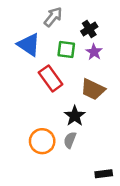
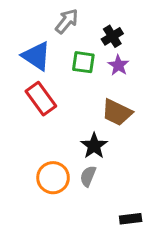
red rectangle: (51, 78) -> (41, 99), moved

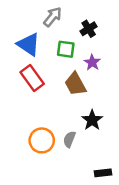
purple star: (118, 65) -> (92, 62), moved
brown trapezoid: (117, 112) -> (75, 84), moved, turned 35
black star: (94, 146) -> (92, 120), moved

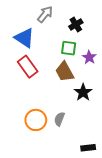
green square: (66, 49) -> (69, 48), moved
purple star: (92, 62) -> (89, 57), moved
black star: (92, 120) -> (83, 92), moved

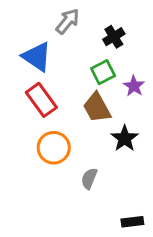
green square: (69, 48) -> (103, 72), turned -35
orange circle: (36, 120) -> (54, 148), moved

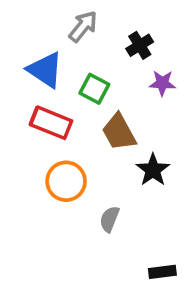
green square: (103, 72) -> (94, 89), moved, turned -35
purple star: (134, 86) -> (162, 83), moved, turned -30
red rectangle: (41, 100) -> (51, 123), turned -32

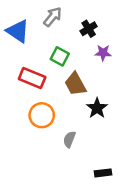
blue triangle: (45, 70) -> (18, 31), moved

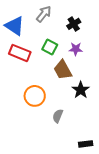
purple star: (103, 53) -> (76, 49), moved
red rectangle: (32, 78) -> (20, 53), moved

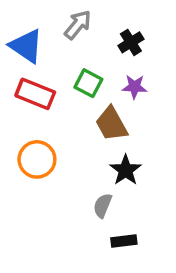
black star: (81, 90) -> (126, 170), moved
orange circle: (35, 96) -> (37, 159), moved
black rectangle: (86, 144) -> (124, 241), moved

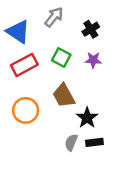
red rectangle: (35, 94) -> (24, 65), turned -50
brown trapezoid: (111, 124) -> (64, 96), moved
black rectangle: (124, 241) -> (94, 142), moved

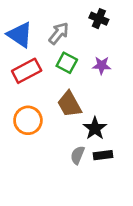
gray arrow: (54, 17) -> (59, 33), moved
black cross: (91, 29) -> (99, 19), moved, turned -35

